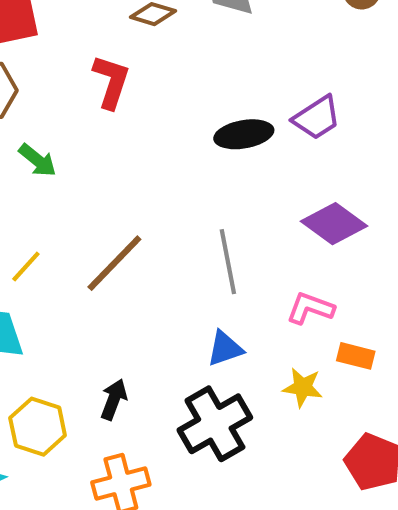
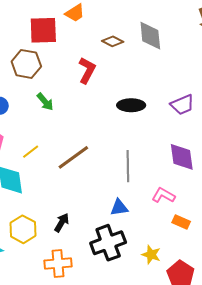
black ellipse: (244, 134) -> (131, 105), moved
purple diamond: (334, 224) -> (182, 157), turned 36
yellow star: (303, 387) -> (151, 255), moved

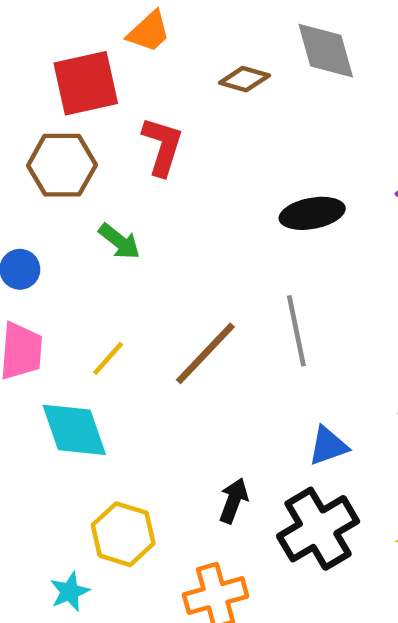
red L-shape: (87, 70) -> (162, 146), moved
gray line: (128, 166) -> (296, 331), moved
black arrow: (62, 223) -> (233, 501), moved

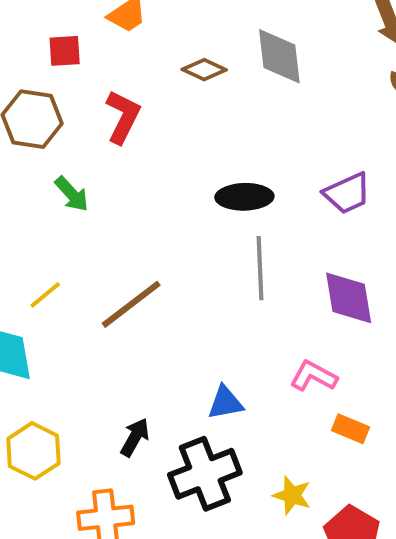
red square: (86, 83) -> (65, 51), size x0.6
gray line: (296, 331) -> (260, 268), moved

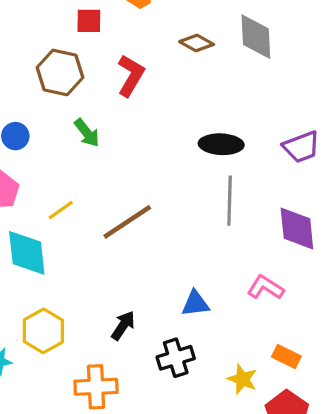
orange rectangle: (350, 429) -> (286, 357), moved
black cross: (205, 474) -> (176, 358), size x0.7

